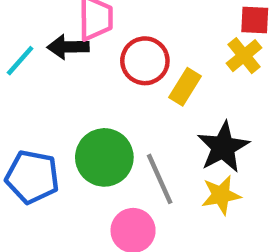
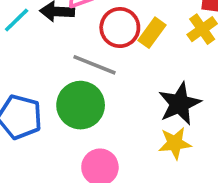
yellow rectangle: (185, 87) -> (152, 33), moved
gray line: (160, 179) -> (94, 65), moved, turned -48

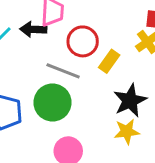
yellow rectangle: (152, 33) -> (109, 61), moved

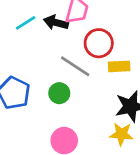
yellow rectangle: (109, 61) -> (119, 66), turned 40
green circle: (52, 102) -> (59, 93), size x0.6

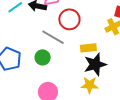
yellow rectangle: (119, 66) -> (88, 48), moved

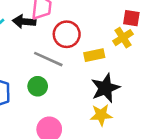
yellow rectangle: (88, 48) -> (94, 55), moved

